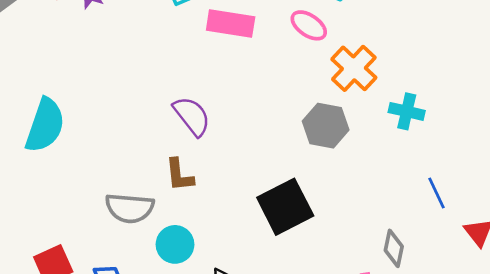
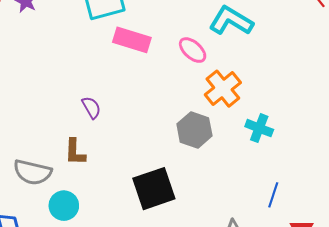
purple semicircle: (192, 116) -> (91, 108), size x0.7
blue line: (437, 193) -> (273, 195), turned 35

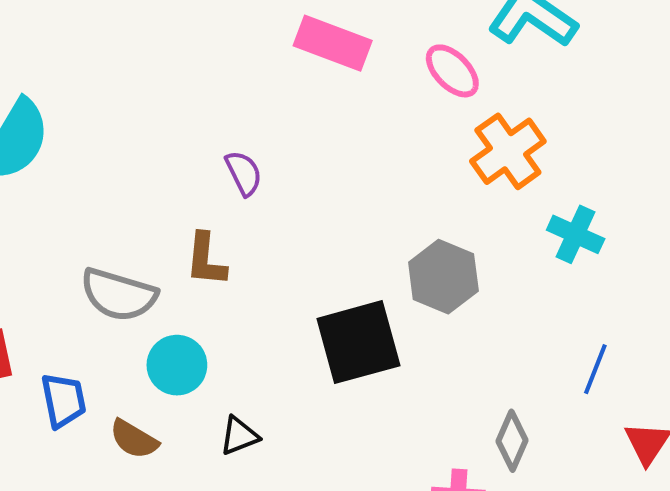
gray hexagon: (194, 130) -> (443, 277), moved

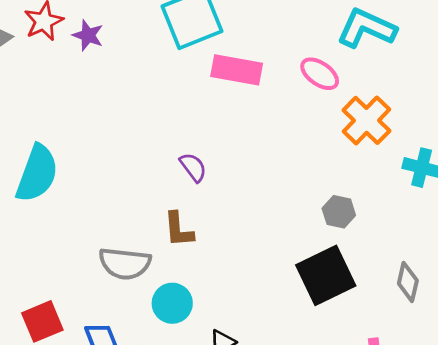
gray hexagon: (443, 277) -> (339, 212), size x0.7
black square: (358, 342) -> (326, 275), moved
gray diamond: (512, 441) -> (408, 282), moved

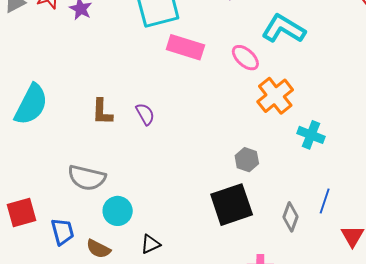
brown L-shape: (179, 230) -> (102, 112), moved

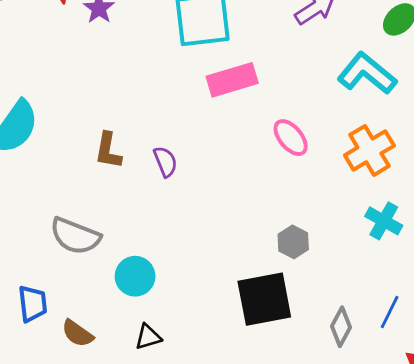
pink rectangle: (185, 47) -> (232, 80), turned -42
pink ellipse: (245, 58) -> (291, 138), moved
orange cross: (275, 96) -> (369, 150), moved
cyan circle: (118, 211) -> (135, 276), moved

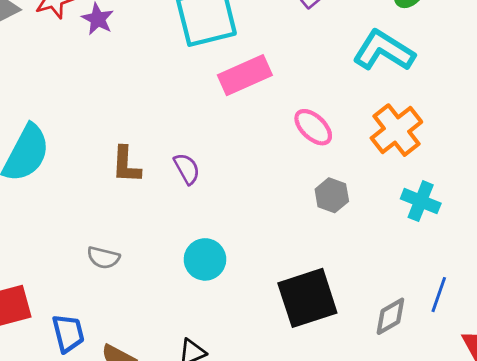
gray semicircle: (75, 236) -> (103, 258), size x0.6
gray hexagon: (293, 242) -> (332, 195), moved
cyan circle: (135, 276) -> (205, 259), moved
gray diamond: (341, 327) -> (390, 316), turned 39

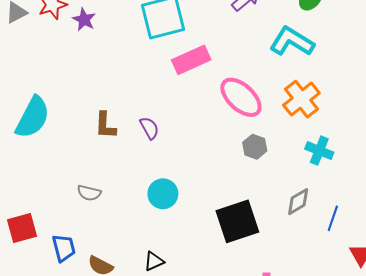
pink ellipse: (313, 127) -> (241, 97), size x1.5
gray diamond: (390, 316) -> (298, 202), moved

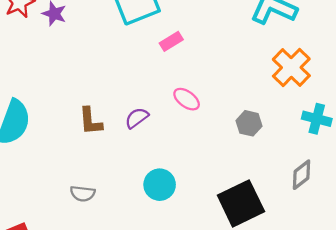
pink rectangle: (191, 60) -> (171, 41), size x0.6
pink ellipse: (241, 97) -> (187, 99), moved, size x0.6
purple semicircle: (149, 128) -> (137, 118), turned -90

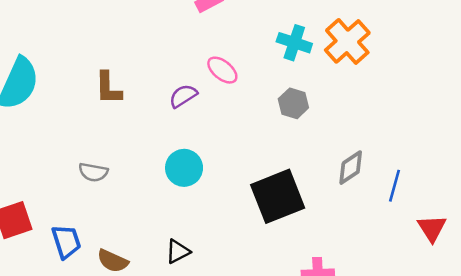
purple semicircle: (137, 118) -> (183, 96), moved
cyan cross: (317, 119) -> (294, 43), moved

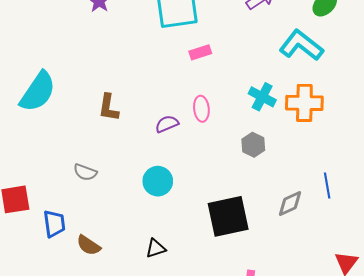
orange cross: (347, 41) -> (304, 103), turned 33
pink ellipse: (222, 70) -> (201, 109), turned 35
blue line: (395, 186) -> (327, 186), moved, turned -35
black triangle: (178, 252) -> (156, 248), moved

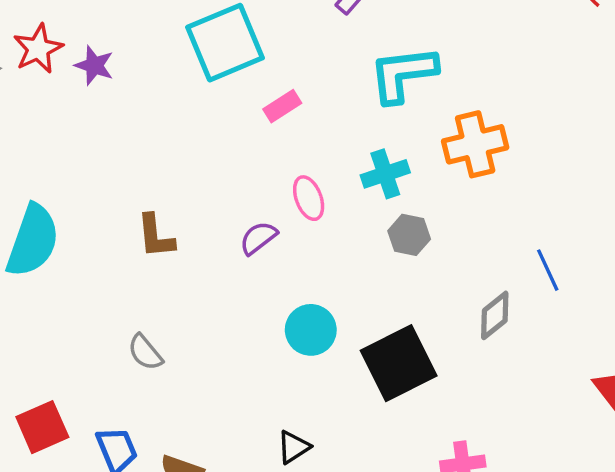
cyan L-shape: (301, 45) -> (403, 74), moved, turned -30
cyan cross: (262, 97) -> (385, 174), moved, turned -32
gray semicircle: (85, 172) -> (145, 352), turned 45
cyan circle: (158, 181) -> (311, 330), moved

